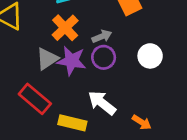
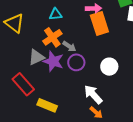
gray arrow: (102, 36) -> (69, 46), moved, turned 48
white arrow: (102, 103) -> (93, 94), moved

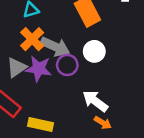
gray arrow: (69, 46) -> (55, 47), size x1.6
white circle: (109, 67) -> (94, 51), moved

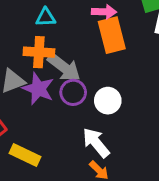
orange cross: (32, 39) -> (39, 52), turned 35
white circle: (94, 51) -> (108, 101), moved

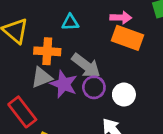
orange rectangle: (112, 35) -> (127, 38), turned -56
orange cross: (39, 52) -> (47, 51), moved

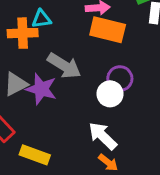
orange cross: (47, 51) -> (23, 33), moved
purple circle: (94, 87) -> (120, 79), moved

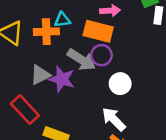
orange rectangle: (108, 30) -> (98, 31), moved
purple circle: (120, 79) -> (101, 55), moved

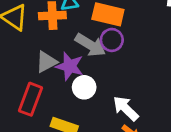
white circle: (120, 84) -> (84, 87), moved
red rectangle: (25, 110) -> (30, 99), turned 64

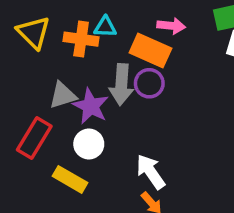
gray arrow: (90, 45) -> (121, 85), turned 52
white circle: (84, 87) -> (89, 144), moved

